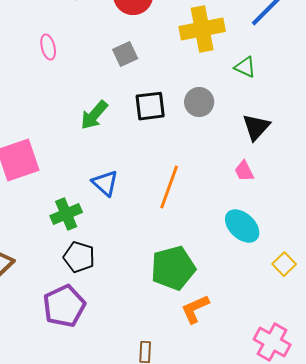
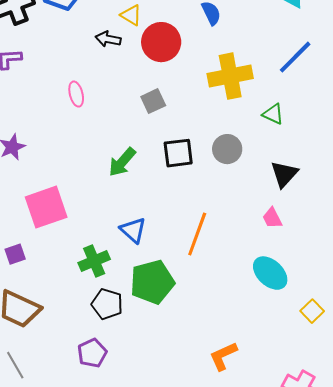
green pentagon: (173, 268) -> (152, 282), moved
purple pentagon: (64, 306) -> (92, 353), size x0.7

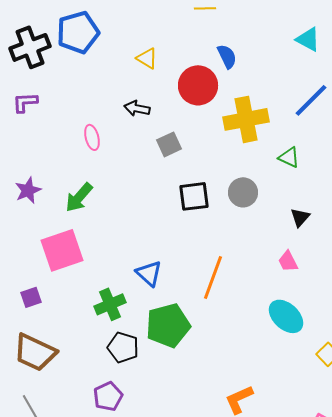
black arrow: (108, 39) -> (137, 108), moved
red circle: (161, 42) -> (198, 85), moved
green arrow: (122, 162) -> (79, 197), moved
black triangle: (284, 174) -> (300, 217), size x0.7

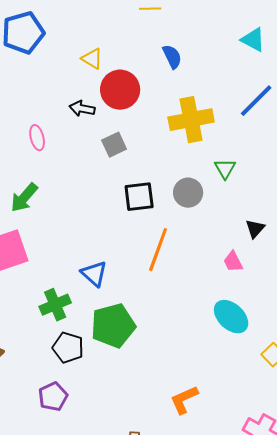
red circle: (198, 85) -> (120, 90), moved
green triangle: (289, 157) -> (225, 169), moved, turned 35
black triangle: (300, 217) -> (255, 229), moved
orange line: (213, 277) -> (158, 250), moved

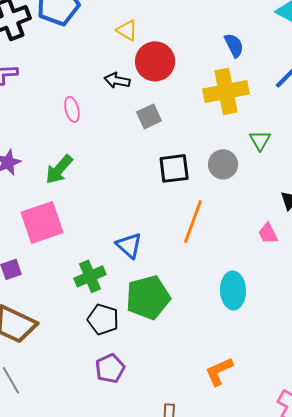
blue semicircle: (172, 57) -> (234, 45), moved
cyan ellipse: (231, 317) -> (233, 290), moved, turned 45
purple pentagon: (53, 397) -> (110, 368), moved

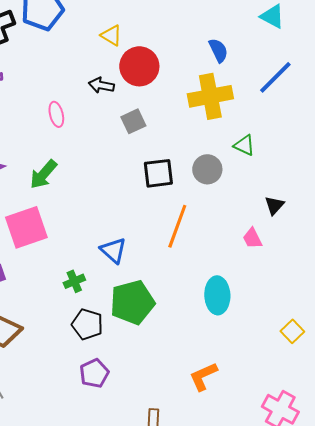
green triangle: (260, 140) -> (244, 145), turned -35
green cross: (90, 276) -> (74, 281), size x0.7

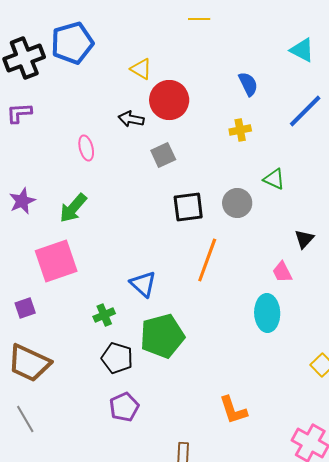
yellow cross: (210, 96) -> (240, 130), size x0.5
cyan ellipse: (217, 295) -> (267, 313), moved
orange L-shape: (203, 376) -> (233, 410), turned -84

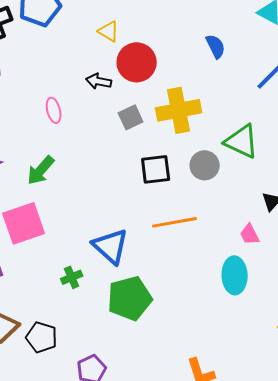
yellow cross: (240, 130) -> (179, 110), moved, size x2.0
green triangle: (274, 179) -> (242, 141), size x1.6
orange line: (207, 260) -> (175, 222), turned 60
blue triangle: (143, 284) -> (111, 246), size x1.4
black pentagon: (117, 358) -> (42, 337), moved

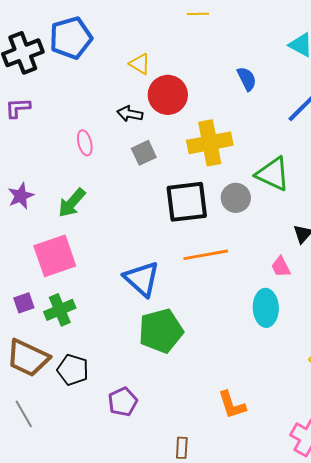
gray square: (131, 117) -> (144, 153), moved
black square: (156, 169) -> (187, 202), size x1.4
green cross: (72, 277) -> (60, 310), moved, size x1.4

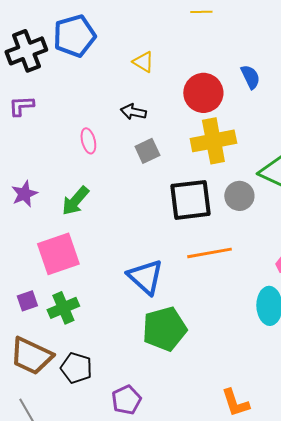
red circle: (168, 95) -> (203, 93), moved

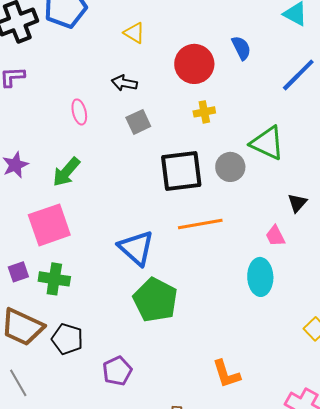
yellow cross: (213, 141) -> (204, 112), size x0.5
green cross: (63, 308) -> (54, 279), turned 32
green pentagon: (164, 329) -> (155, 300), turned -30

